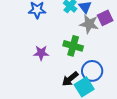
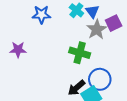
gray star: (89, 24) -> (97, 29), turned 30
purple star: (41, 53) -> (18, 50), moved

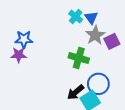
blue star: (41, 15) -> (24, 39), moved
purple square: (114, 23) -> (112, 41), moved

